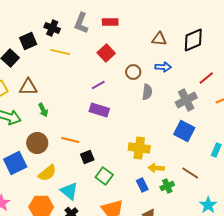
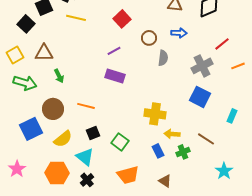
black square: (87, 157) -> (93, 133), moved

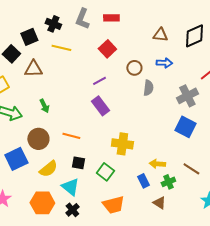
brown triangle: (44, 53) -> (33, 69), moved
purple rectangle: (115, 76) -> (100, 106), turned 36
yellow cross: (155, 114) -> (122, 144), moved
black square: (93, 133) -> (78, 163), turned 32
brown triangle: (165, 181) -> (159, 203), moved

